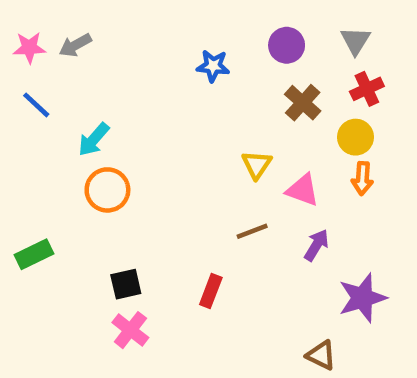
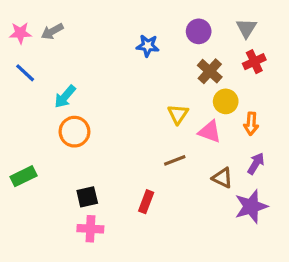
yellow circle: (355, 137) -> (226, 101), moved
purple arrow: (316, 245) -> (256, 163), moved
pink cross: (130, 330) -> (90, 229), turned -35
brown triangle: (321, 355) -> (222, 178), moved

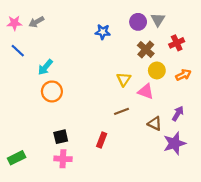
gray triangle: (246, 28) -> (158, 20), moved
orange arrow: (251, 124) -> (183, 75), moved, turned -120
green rectangle: (24, 176) -> (17, 158), moved

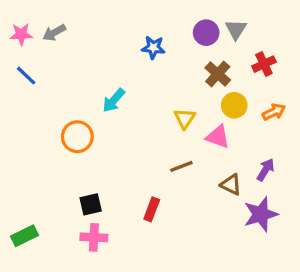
cyan arrow: (45, 67) -> (114, 100), moved

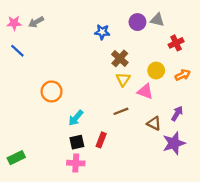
gray triangle: (236, 29) -> (157, 20), turned -48
brown cross: (218, 74) -> (120, 58), moved
cyan arrow: (114, 100) -> (76, 118), moved
black square: (91, 204) -> (77, 142), moved
pink cross: (94, 237) -> (76, 163), moved

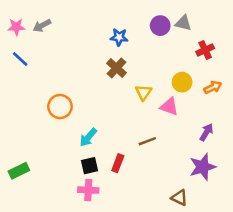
brown cross: (120, 58) -> (116, 68), moved
brown line: (121, 111) -> (147, 141), moved
brown triangle: (154, 123) -> (179, 198), moved
green rectangle: (16, 158) -> (19, 171), moved

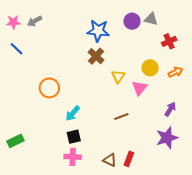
blue star: (119, 37) -> (98, 31), size x1.5
pink triangle: (169, 107) -> (139, 88), turned 49
red rectangle: (118, 163) -> (129, 159), moved
brown triangle: (179, 198) -> (110, 160), moved

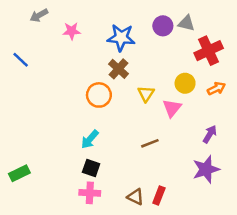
gray arrow: (35, 21) -> (39, 15), moved
pink star: (13, 22) -> (72, 31), moved
red cross: (169, 41) -> (209, 51), size x1.5
orange circle: (49, 88) -> (99, 95), moved
black square: (74, 137) -> (91, 168), turned 32

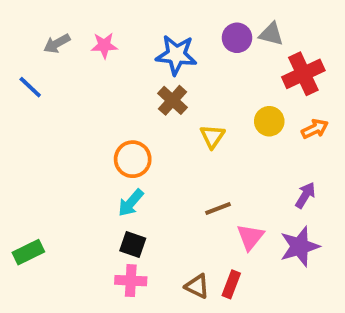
gray arrow: (39, 15) -> (57, 43), moved
orange circle: (99, 95) -> (133, 159), moved
pink triangle: (172, 108) -> (250, 237), moved

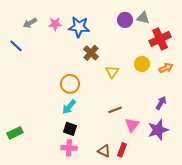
blue star: (176, 55) -> (79, 27), moved

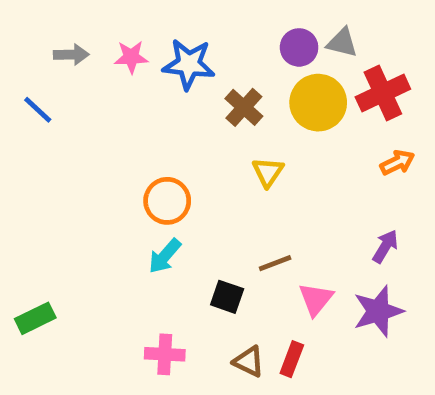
gray arrow: (30, 23) -> (71, 55), turned -152
brown cross: (91, 53) -> (244, 107), moved
yellow circle: (142, 64) -> (318, 103), moved, size x1.5
black square: (70, 129) -> (227, 297), moved

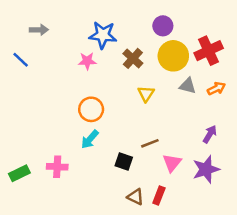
gray triangle: (342, 43) -> (188, 86), moved
pink star: (131, 57) -> (87, 61), moved
pink cross: (165, 354) -> (57, 167), moved

